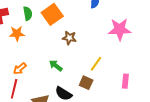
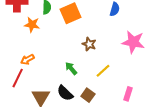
brown star: (69, 38) -> (89, 44), moved
green arrow: (56, 66) -> (71, 68), moved
brown square: (86, 83) -> (88, 95), moved

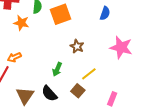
green arrow: (71, 68) -> (57, 69), turned -120
brown square: (88, 95) -> (78, 91), moved

